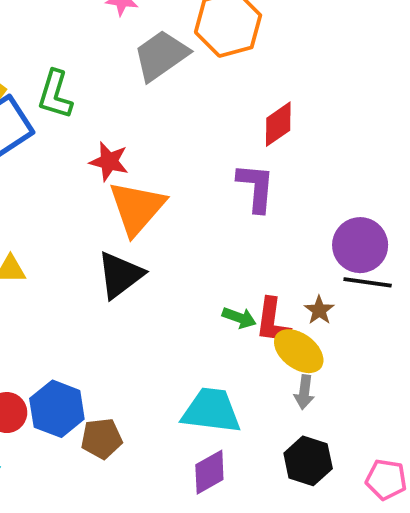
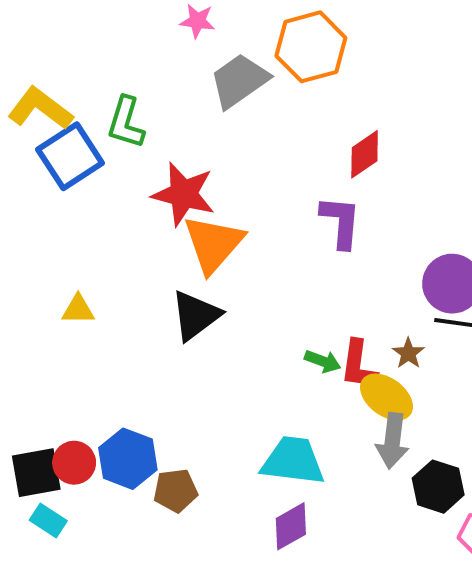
red star: (109, 161) -> (184, 194), size x1.5
gray arrow: (304, 392) -> (392, 441), size x1.5
black hexagon: (308, 461) -> (438, 487), moved

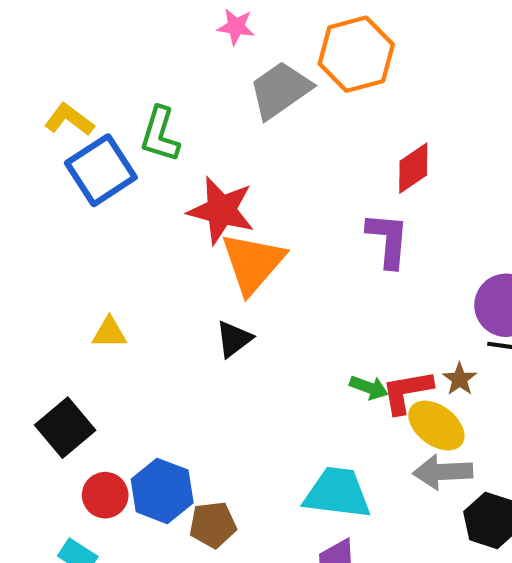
yellow L-shape: (40, 109) -> (69, 120), size x0.7
black triangle: (195, 315) -> (234, 339), size x0.7
red L-shape: (359, 365) -> (407, 392), turned 72
gray arrow: (392, 441) -> (443, 472), turned 80
black square: (36, 473) -> (65, 428), moved, turned -30

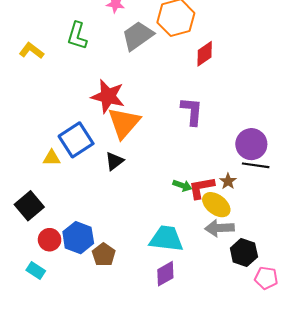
green L-shape: (160, 134) -> (77, 36), moved
red diamond: (413, 168) -> (205, 54), moved
blue square: (101, 170) -> (76, 140), moved
brown pentagon: (213, 525) -> (104, 255), turned -30

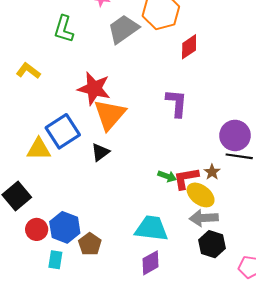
yellow L-shape: (31, 51) -> (28, 71), moved
yellow triangle: (52, 158) -> (39, 149), size x1.4
black hexagon: (244, 252) -> (212, 244), moved
cyan rectangle: (36, 271) -> (55, 260), moved, turned 66

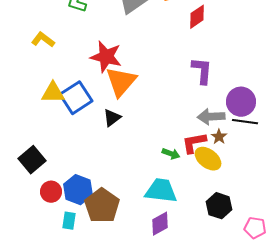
purple L-shape: (177, 103) -> (202, 71), moved
yellow triangle: (39, 149) -> (53, 93), moved
green arrow: (167, 176) -> (171, 154), moved
gray arrow: (204, 218) -> (211, 117), moved
brown pentagon: (90, 244) -> (102, 206), size x1.6

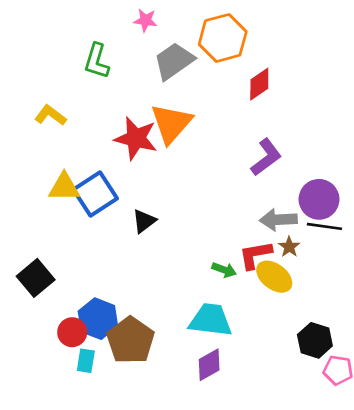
purple L-shape: (202, 71) -> (266, 157), turned 48
orange triangle: (121, 82) -> (171, 123), moved
red circle: (51, 192) -> (72, 332), moved
black hexagon: (219, 206) -> (315, 340), moved

